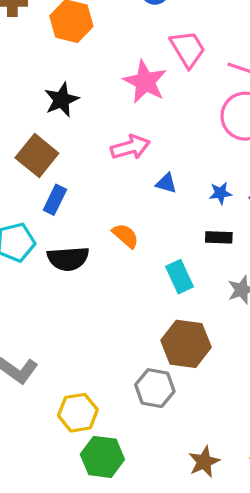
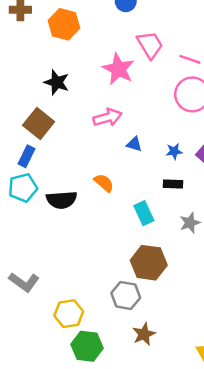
black star: (61, 100) -> (57, 82), turned -30
blue rectangle: (55, 200) -> (26, 156), moved
brown star: (204, 462) -> (144, 334), moved

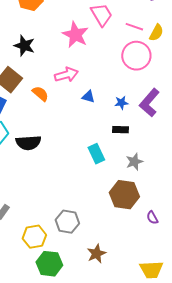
orange semicircle: (104, 183) -> (40, 94), moved
brown hexagon: (149, 263) -> (124, 195), moved
gray hexagon: (126, 295) -> (67, 222), moved

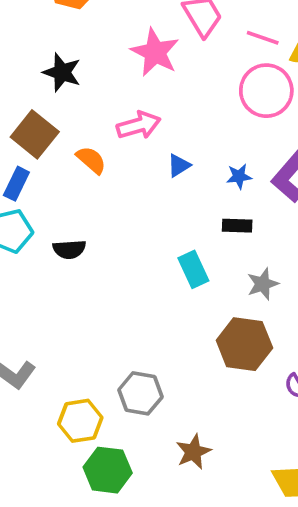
blue triangle: (88, 97) -> (179, 165), turned -48
black semicircle: (28, 143) -> (69, 249), size x0.7

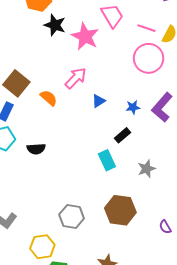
black star: (62, 72) -> (55, 25), moved
pink arrow: (139, 125) -> (76, 78), turned -30
black rectangle: (237, 226) -> (123, 135), moved, turned -42
brown hexagon: (244, 344) -> (120, 210), moved
gray hexagon: (140, 393) -> (72, 216), moved

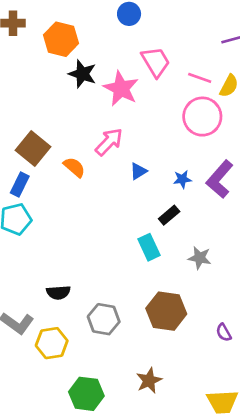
black semicircle: (36, 149) -> (58, 293), moved
gray star: (146, 169) -> (200, 258), turned 30
yellow hexagon: (42, 247) -> (52, 343), moved

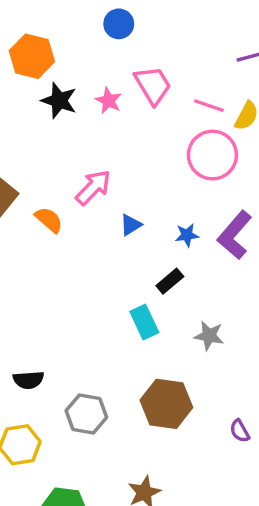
pink star: (121, 89) -> (109, 101), moved, size x0.6

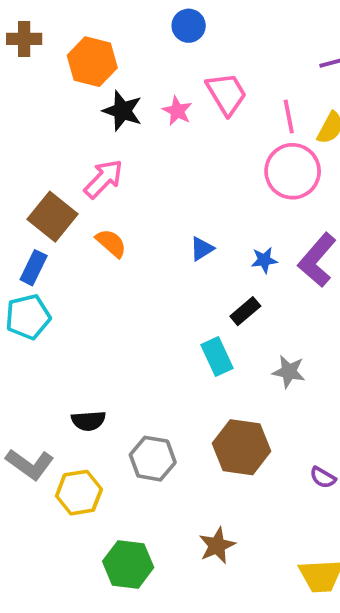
pink line: (209, 106) -> (289, 116), turned 60
pink arrow: (93, 187) -> (104, 179), moved
purple semicircle: (240, 431) -> (323, 477), turned -30

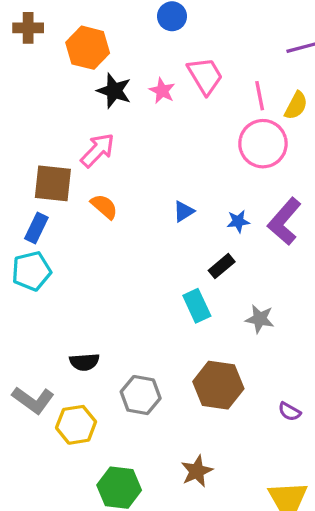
brown square: (53, 217) -> (53, 183), turned -33

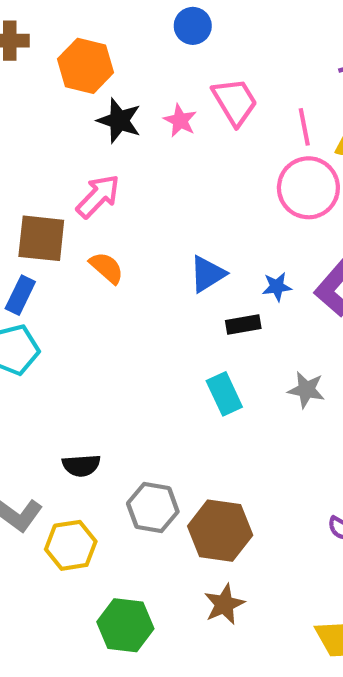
blue triangle: (184, 211) -> (207, 274), size x1.4
black rectangle: (222, 266) -> (243, 325), moved, turned 30
gray star: (260, 319) -> (306, 390), moved
brown hexagon: (218, 385) -> (220, 531), moved

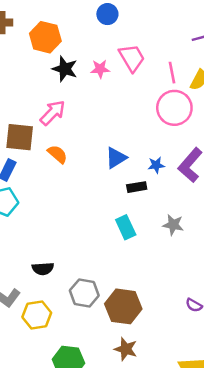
pink star: (180, 121) -> (100, 69), turned -30
brown star: (224, 604) -> (126, 349), turned -30

